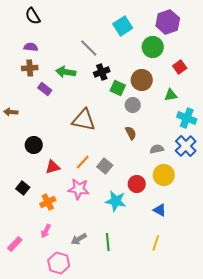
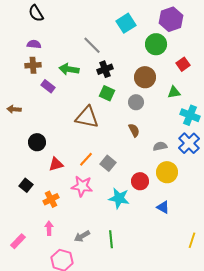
green square: (118, 88) -> (107, 93), moved
pink arrow: (46, 231) -> (49, 228), turned 152
yellow line: (156, 243) -> (192, 240), moved

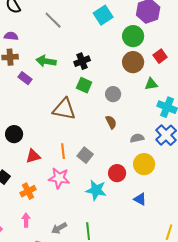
gray line: (92, 45) -> (53, 20), moved
brown circle: (145, 77) -> (133, 62), moved
orange line: (86, 159) -> (63, 151), turned -49

